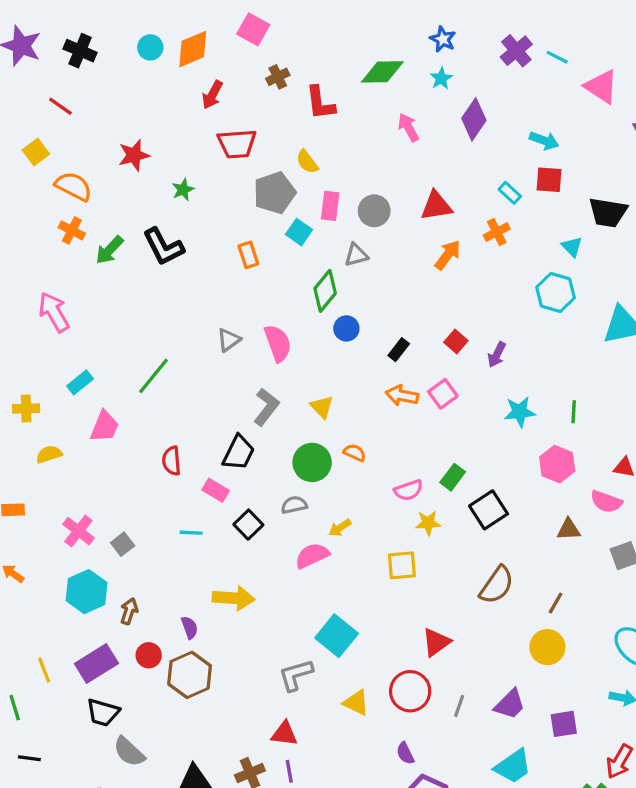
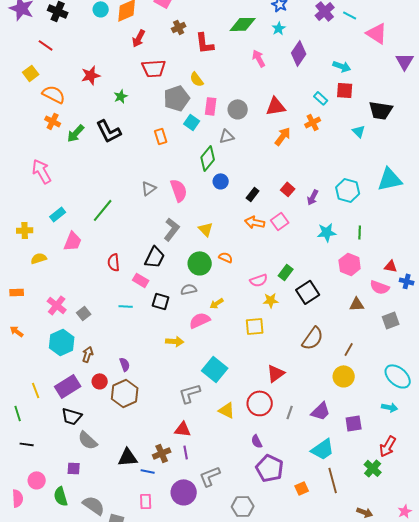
cyan hexagon: (556, 293) -> (348, 190), moved
black square: (248, 525) -> (161, 301), turned -30
yellow arrow: (234, 598) -> (175, 341), moved, size x0.7

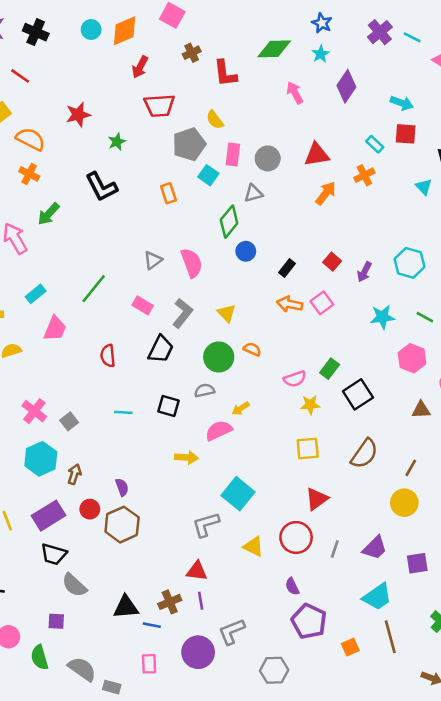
green arrow: (76, 133) -> (49, 214), moved
green line: (360, 232) -> (425, 317), turned -64
pink rectangle: (141, 280) -> (143, 305), moved
yellow square: (255, 326) -> (308, 449), moved

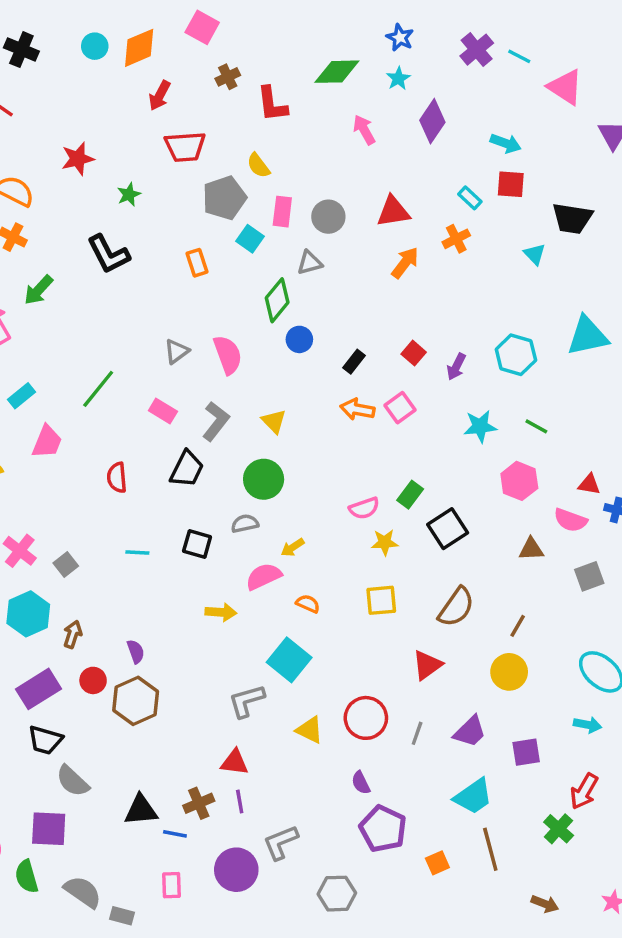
orange semicircle: (252, 349) -> (308, 604), moved
red triangle: (317, 499) -> (427, 665), moved
purple square: (56, 621) -> (49, 829), size x1.6

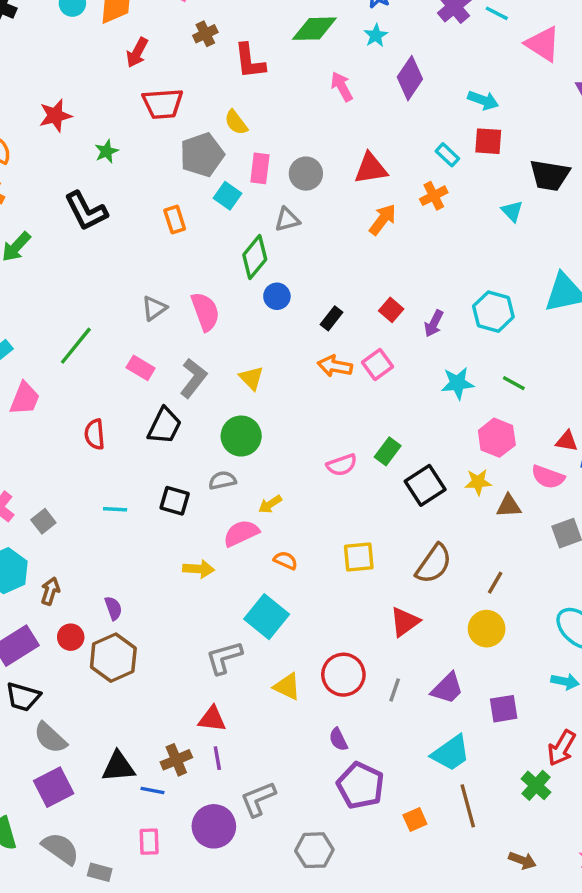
yellow star: (385, 542) -> (478, 482), moved
purple square: (49, 829) -> (54, 787), moved, turned -30

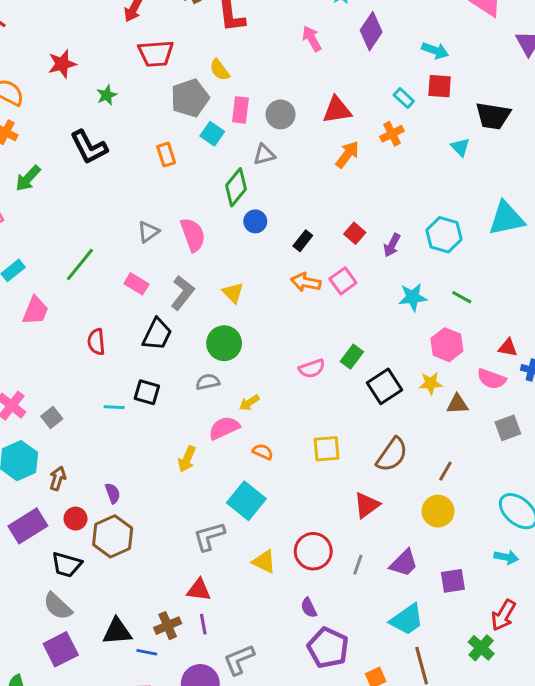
black square: (175, 501) -> (147, 392), moved
yellow arrow: (199, 569) -> (187, 459), turned 110
black trapezoid: (23, 697) -> (67, 565), moved

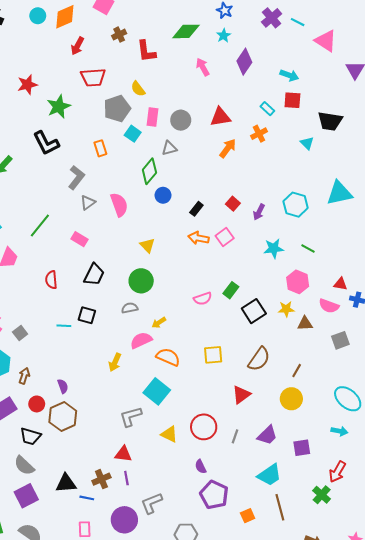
green star: (107, 95) -> (59, 107), size x1.6
gray L-shape: (182, 293) -> (76, 178), moved
orange semicircle: (263, 452) -> (168, 357), size x1.6

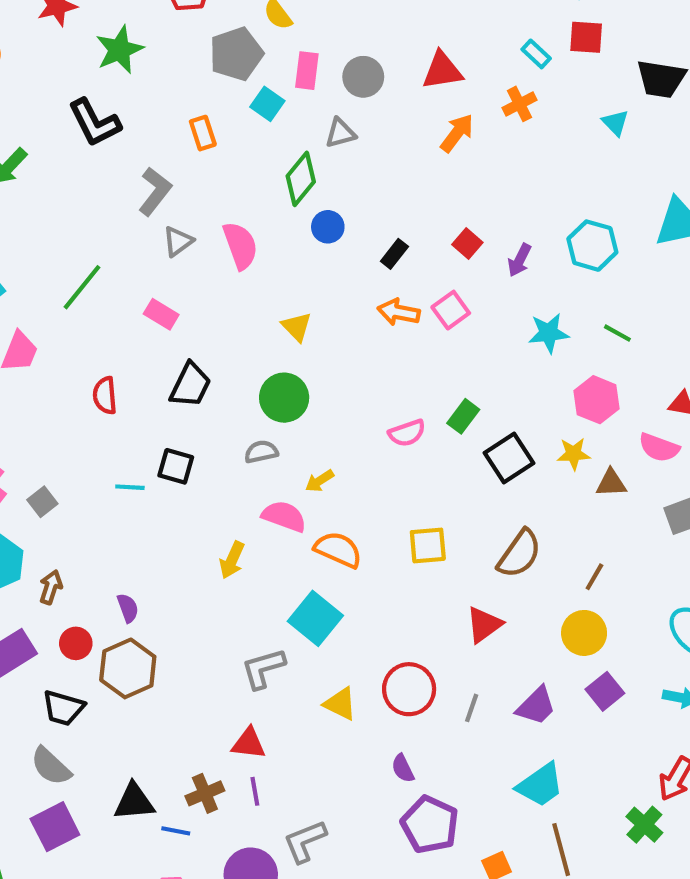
pink semicircle: (141, 340) -> (284, 516), turned 45
purple square: (302, 448) -> (605, 691), moved, turned -30

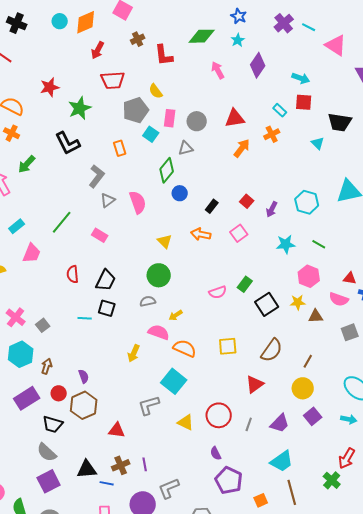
orange arrow: (399, 312) -> (201, 234), moved
black trapezoid: (190, 385) -> (106, 280), moved
red triangle: (249, 743) -> (117, 430), moved

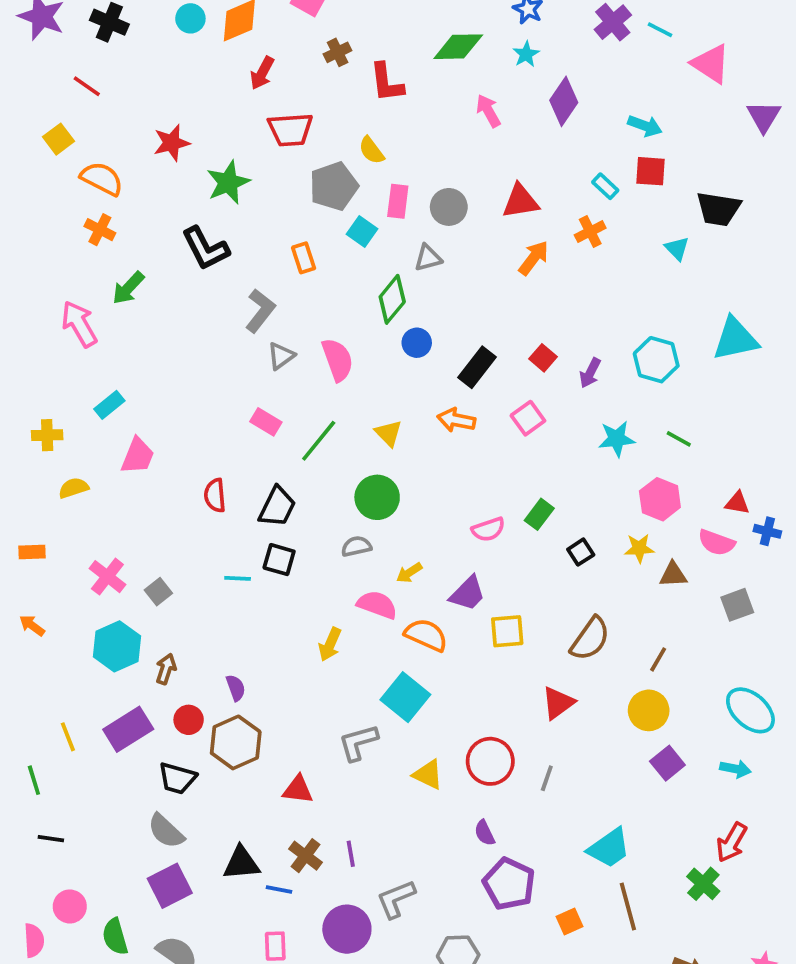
black rectangle: (212, 206) -> (477, 367), size x1.5
green line: (62, 222) -> (319, 441), moved
black square: (267, 304) -> (581, 552), size x0.6
purple trapezoid: (280, 423) -> (468, 593), moved
brown cross: (121, 465) -> (305, 856), turned -30

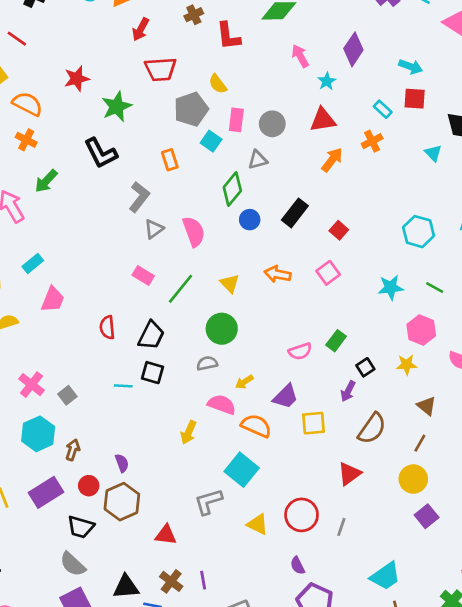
cyan star: (526, 54) -> (327, 81), moved
black rectangle: (477, 367) -> (295, 213), moved
purple arrow: (590, 373) -> (348, 391), moved
brown triangle: (673, 575) -> (427, 406), moved, turned 42

